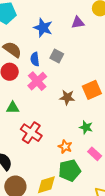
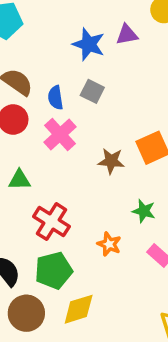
blue star: (43, 28) -> (89, 44), moved
green pentagon: (70, 170) -> (54, 270), moved

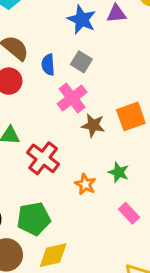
pink cross: (60, 135) -> (72, 98), moved
red cross: (51, 222) -> (43, 158), moved
orange star: (109, 244) -> (85, 184), moved

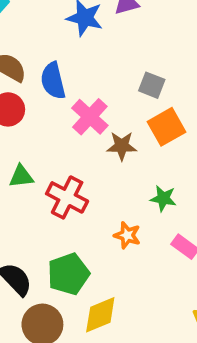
gray square: (81, 62) -> (152, 85), moved
blue semicircle: (48, 65) -> (53, 81), size x1.4
orange star: (85, 184) -> (127, 235), moved

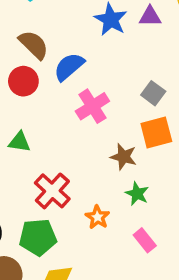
blue semicircle: (53, 81) -> (69, 67), turned 48
brown star: (122, 146) -> (123, 157), moved
red cross: (67, 197) -> (52, 191), moved

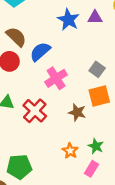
red cross: (52, 191) -> (35, 111), moved
green star: (137, 194) -> (96, 146), moved
orange star: (97, 217) -> (70, 151), moved
pink rectangle: (145, 240) -> (91, 169), turned 70

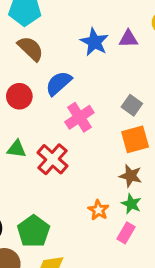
brown semicircle: (16, 37) -> (31, 49), moved
brown star: (77, 112) -> (131, 176), moved
green pentagon: (19, 167) -> (33, 231), turned -30

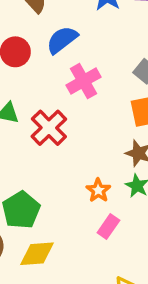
pink rectangle: (126, 233) -> (108, 226), moved

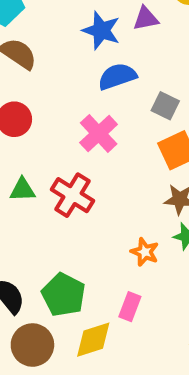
blue semicircle: (62, 40) -> (117, 76), moved, turned 32
pink rectangle: (108, 226) -> (130, 307), moved

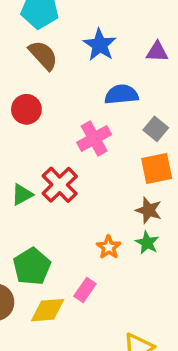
blue star: (101, 30) -> (100, 45), moved
green triangle: (23, 190) -> (22, 195), moved, turned -40

